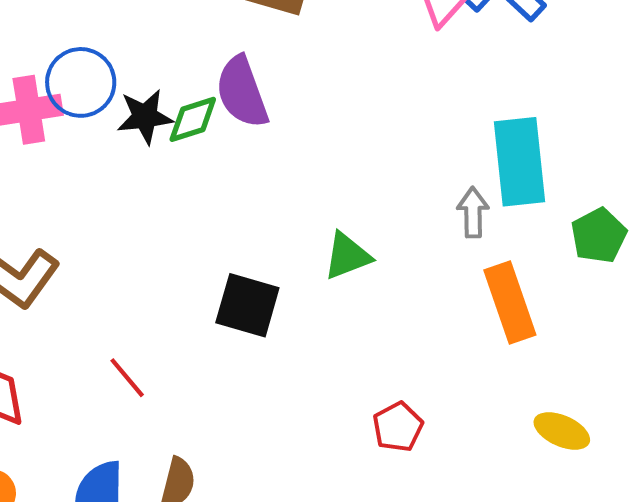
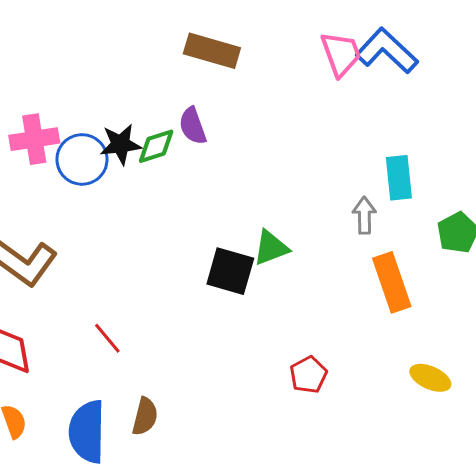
blue circle: (81, 82) -> (82, 159), moved
purple semicircle: (242, 92) -> (193, 126), size x0.7
cyan rectangle: (519, 162) -> (399, 178), size x0.7
black square: (247, 305) -> (230, 271), moved

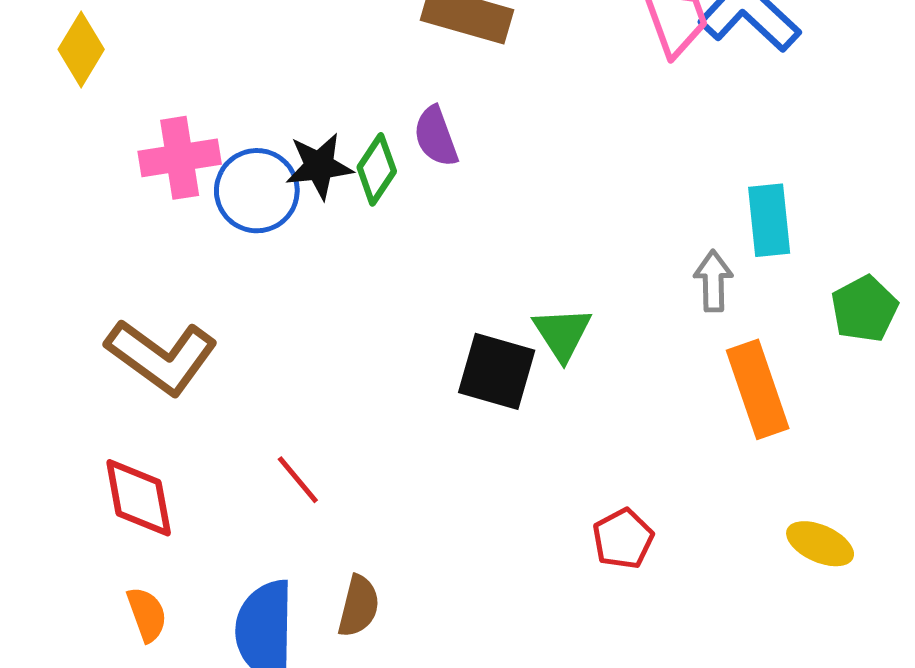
green diamond: (156, 146) -> (377, 169), turned -39
green triangle: (271, 248) -> (562, 334), turned -42

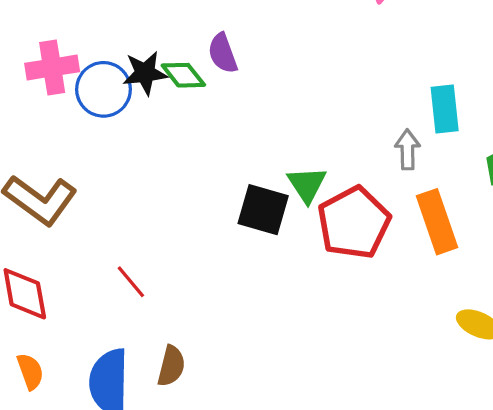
green diamond: (377, 169) -> (183, 75), turned -72
red pentagon: (623, 539) -> (354, 223), moved, size x1.8

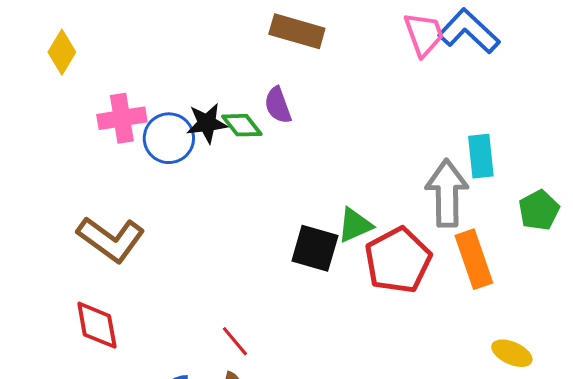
gray arrow: (407, 149) -> (447, 193), size x1.8
green triangle: (307, 184) -> (355, 225), turned 39
red line: (131, 282) -> (235, 341), moved

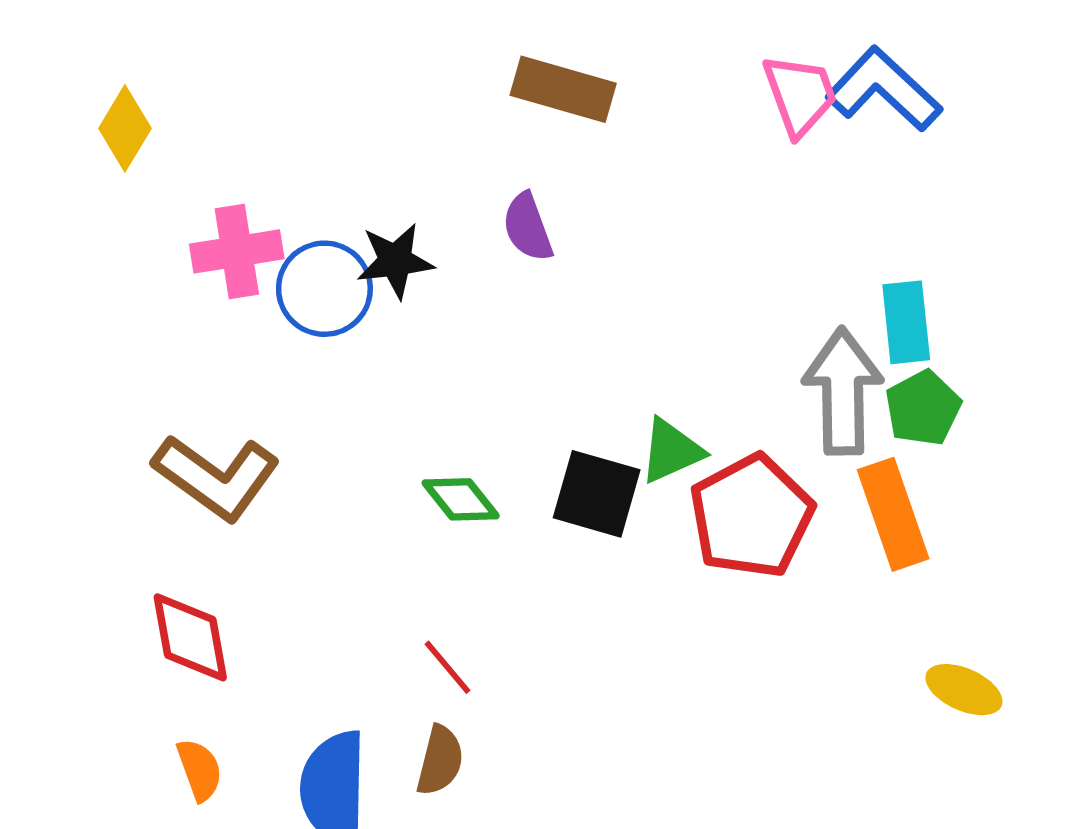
green diamond: (242, 125) -> (461, 499), moved
green pentagon: (539, 210) -> (923, 408), moved

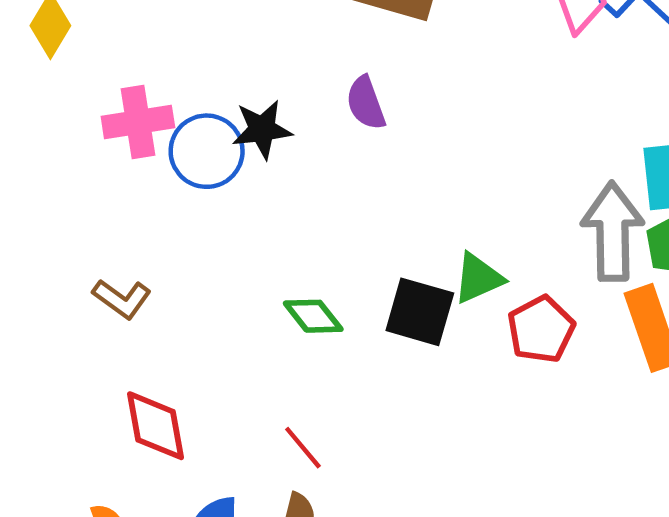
brown L-shape: (216, 477) -> (122, 299), size x0.6
red pentagon: (751, 516) -> (541, 329), size x0.7
red diamond: (190, 637) -> (155, 426), moved

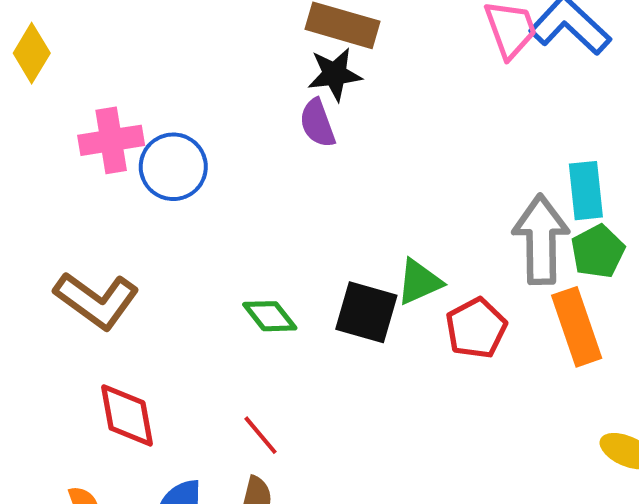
black star: (262, 129) -> (335, 74), moved
brown L-shape: (122, 299) -> (97, 300), size x1.6

